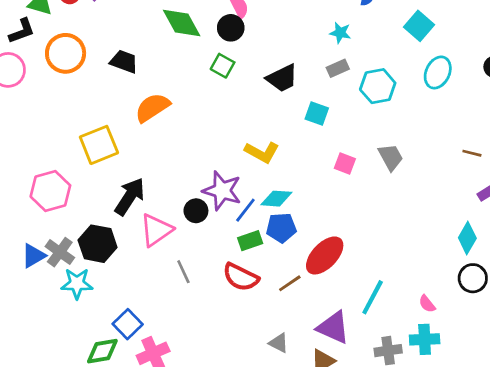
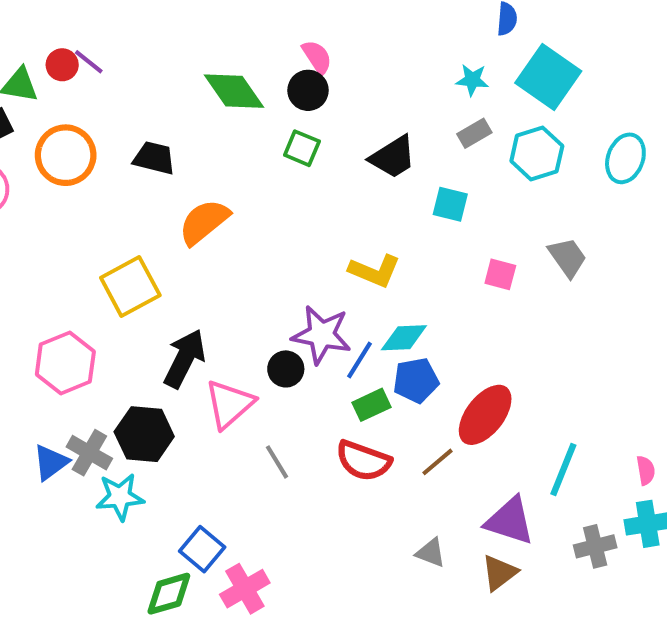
cyan square: (419, 26) -> (548, 77), moved, size x1.4
cyan ellipse: (438, 72) -> (625, 158), moved
pink semicircle: (427, 304) -> (646, 470), turned -144

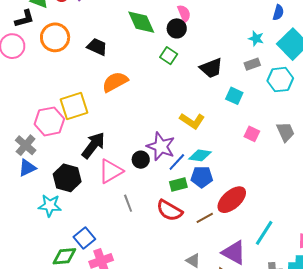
pink hexagon: (65, 363) -> (49, 121), moved
gray cross: (89, 453) -> (26, 145), moved
blue triangle: (51, 462) -> (27, 168), moved

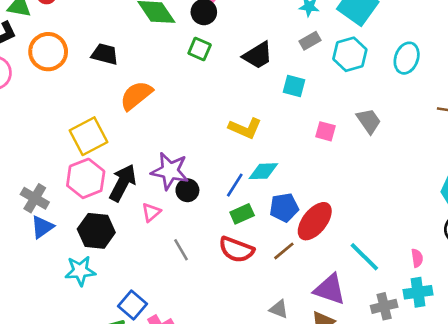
pink hexagon: (49, 121) -> (86, 178), moved
purple star: (161, 146) -> (170, 171), moved
pink triangle: (111, 171) -> (151, 212), size x0.6
blue pentagon: (202, 177) -> (284, 207), moved
cyan line: (264, 233) -> (364, 257), turned -68

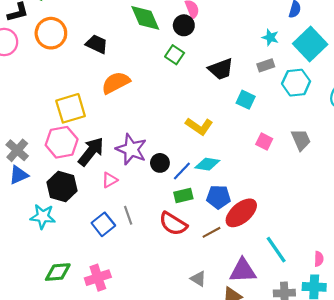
black circle: (187, 190) -> (160, 163), moved
purple triangle: (330, 289) -> (243, 271), turned -32
blue square: (132, 305) -> (103, 224), moved

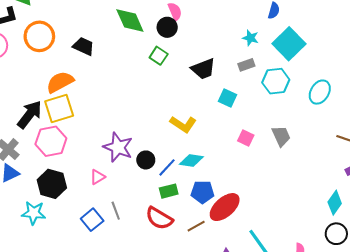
orange semicircle: (116, 83) -> (60, 82), moved
black arrow: (91, 152) -> (30, 115), moved

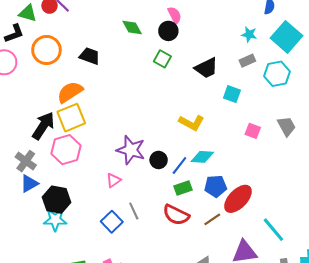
green diamond: (130, 21) -> (132, 27), size x0.7
black hexagon: (52, 184) -> (57, 200), moved

